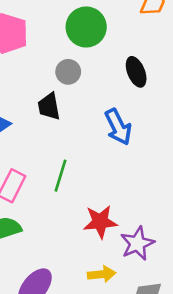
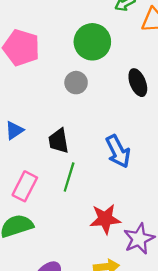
black trapezoid: (49, 106) -> (59, 141), moved
blue arrow: (118, 127) -> (118, 151), moved

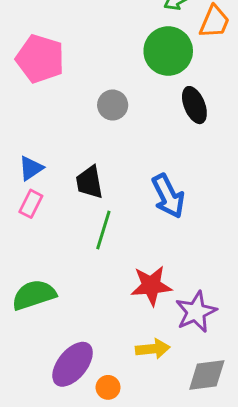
green circle: (92, 42) -> (168, 51), moved
pink rectangle: (25, 186) -> (31, 204), moved, size x0.7

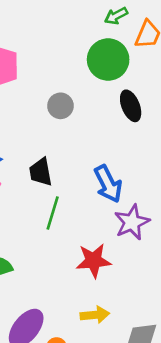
purple star: (196, 312) -> (132, 222), moved

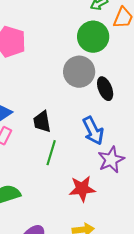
gray circle: (60, 106) -> (79, 72), moved, size x1.6
black ellipse: (131, 106) -> (105, 89), moved

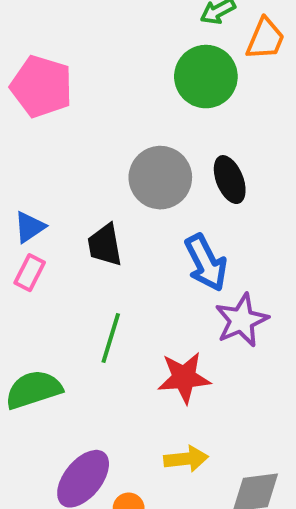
gray circle: (79, 72) -> (160, 178), moved
green line: (51, 153) -> (111, 338), moved

